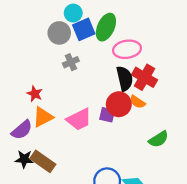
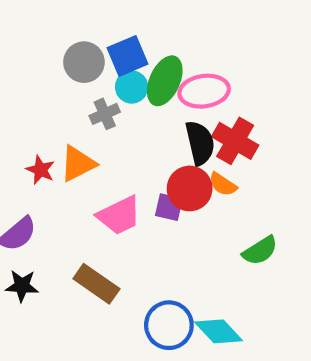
cyan circle: (73, 13) -> (132, 87), moved
green ellipse: (106, 27) -> (165, 81), moved
orange triangle: (43, 117) -> (78, 164), moved
brown rectangle: (43, 161) -> (96, 284), moved

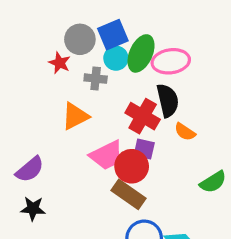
gray cross: (105, 114) -> (96, 79), turned 30
red cross: (235, 141) -> (143, 116), moved
red star: (40, 170) -> (60, 63), moved
red circle: (190, 188) -> (132, 166), moved
brown rectangle: (96, 284) -> (128, 194), moved

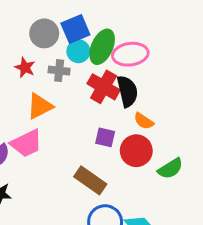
red star: (60, 63) -> (25, 68), moved
red cross: (143, 116) -> (104, 87), moved
pink trapezoid: (107, 155) -> (26, 143), moved
red circle: (132, 166) -> (136, 151), moved

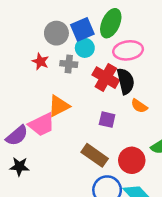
green ellipse: (102, 47) -> (111, 23), moved
orange triangle: (40, 106) -> (59, 106), moved
red circle: (136, 151) -> (132, 160), moved

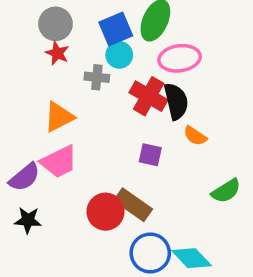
gray circle: (56, 33) -> (56, 24), moved
red star: (40, 61) -> (57, 53), moved
orange triangle: (59, 106) -> (59, 117), moved
red circle: (132, 160) -> (105, 212), moved

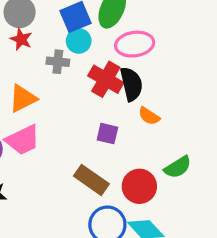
red circle: (105, 212) -> (139, 186), moved

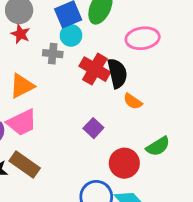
pink ellipse: (135, 44) -> (143, 38), moved
purple square: (107, 134) -> (93, 128), moved, turned 30
brown rectangle: (91, 180) -> (25, 165), moved

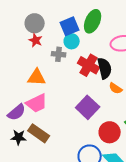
orange triangle: (22, 86) -> (37, 77), turned 30
purple square: (93, 128) -> (88, 107), size x1.6

